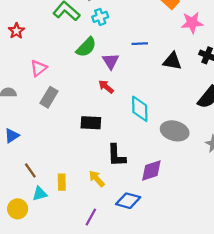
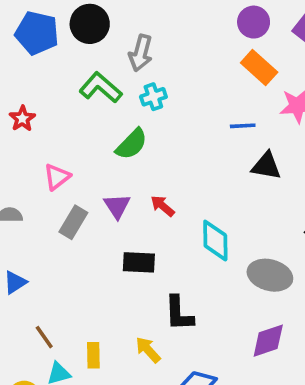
blue line: (140, 44) -> (243, 126), moved
purple triangle: (111, 61) -> (117, 206), moved
purple diamond: (151, 170) -> (268, 341), moved

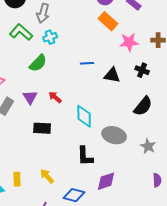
blue line: (243, 126) -> (87, 63), moved
black L-shape: (179, 313) -> (85, 156), moved
purple diamond: (268, 341) -> (106, 181), moved

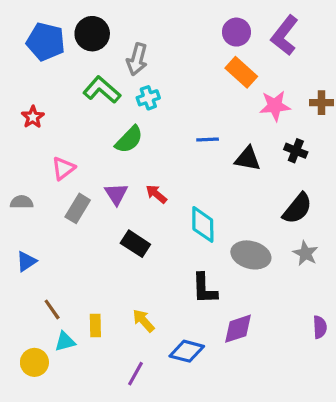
black rectangle: (42, 128) -> (135, 244), turned 30
gray star: (148, 146) -> (305, 253), moved

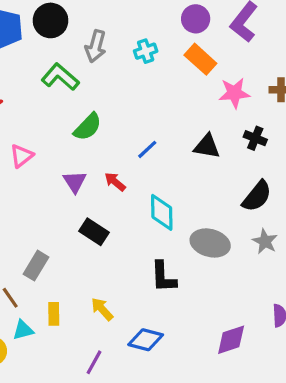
cyan cross: (148, 98) -> (146, 51), moved
blue line: (208, 139) -> (147, 149), moved, turned -40
gray rectangle: (78, 208) -> (36, 266), moved
purple diamond: (238, 329) -> (231, 340), moved

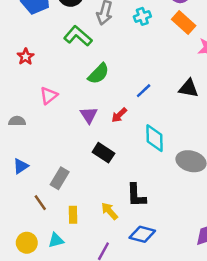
red arrow: (115, 182) -> (119, 115), turned -84
black L-shape: (163, 277) -> (136, 195), moved
cyan triangle: (23, 330) -> (56, 240), moved

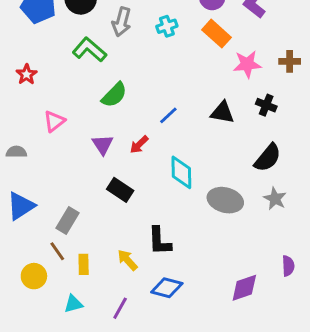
blue triangle: (21, 166) -> (21, 206), size x1.5
brown line: (40, 203) -> (57, 251), moved
cyan triangle: (56, 240) -> (73, 304), moved
yellow circle: (27, 243) -> (34, 276), moved

